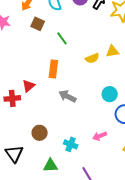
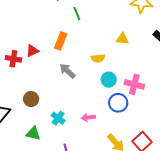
yellow semicircle: (92, 58) -> (98, 58), moved

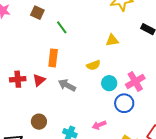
red triangle: (32, 51) -> (39, 80), moved
red cross: (13, 59) -> (18, 79), moved
pink cross: (134, 84) -> (135, 81), turned -30

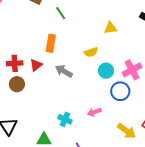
brown circle: (39, 122) -> (17, 84), moved

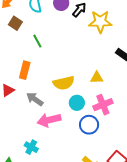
yellow triangle: (110, 28) -> (97, 78), moved
yellow semicircle: (91, 52) -> (64, 83), size x1.5
pink arrow: (94, 112) -> (49, 120), moved, size x1.6

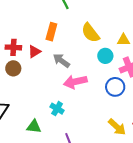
yellow semicircle: (64, 83) -> (90, 33), moved, turned 65
cyan circle: (77, 103) -> (105, 56), moved

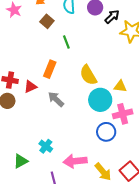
cyan circle: (105, 56) -> (100, 100), size x1.5
pink arrow: (75, 82) -> (75, 161), moved
green triangle: (34, 126) -> (21, 161), turned -42

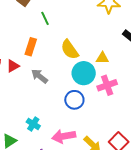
blue circle: (106, 132) -> (74, 100), moved

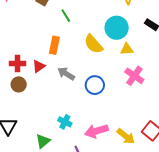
cyan circle: (84, 73) -> (117, 28), moved
pink cross: (107, 85) -> (134, 76), turned -30
blue circle: (74, 100) -> (95, 85), moved

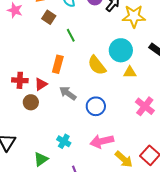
pink cross: (134, 76) -> (145, 106), moved
brown circle: (19, 84) -> (31, 102), moved
pink arrow: (96, 131) -> (102, 141), moved

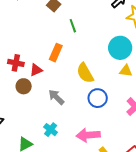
yellow semicircle: (97, 65) -> (85, 73), moved
gray arrow: (68, 93) -> (56, 97), moved
blue circle: (96, 106) -> (98, 98), moved

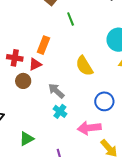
orange rectangle: (56, 53) -> (43, 45), moved
blue circle: (98, 98) -> (104, 101), moved
cyan cross: (51, 130) -> (60, 111), moved

